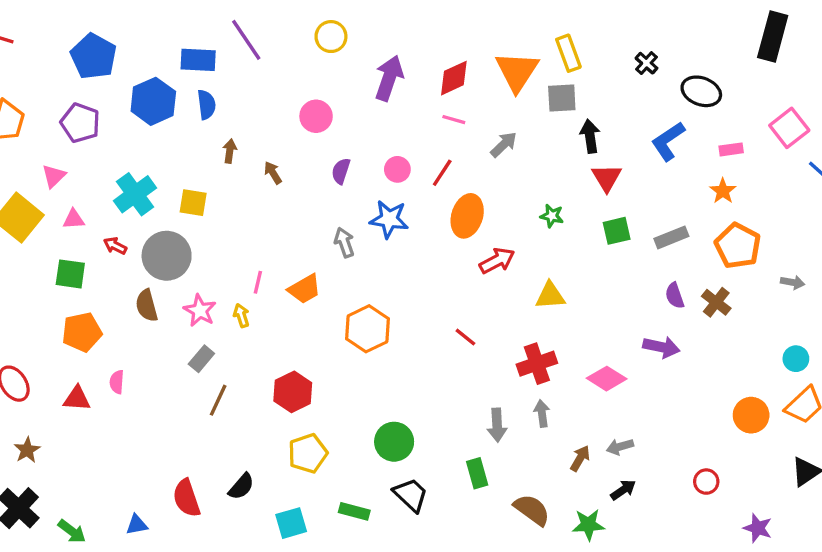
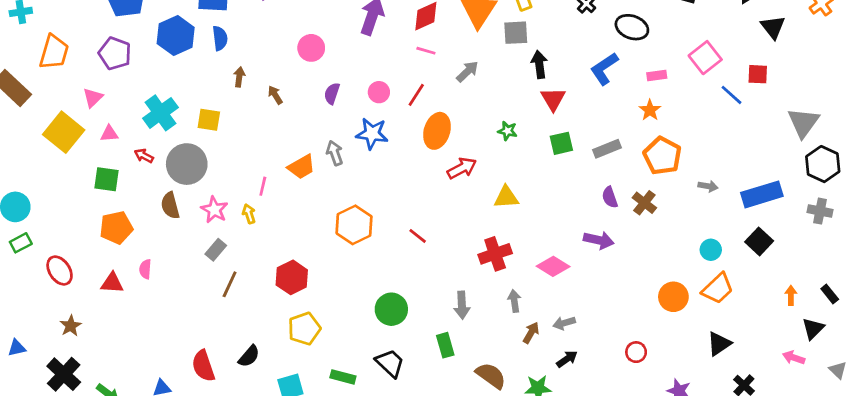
orange trapezoid: (304, 289) -> (301, 167), moved
red line: (465, 337) -> (418, 236), moved
gray arrow: (542, 413) -> (514, 301), moved
green circle: (394, 442) -> (391, 309), moved

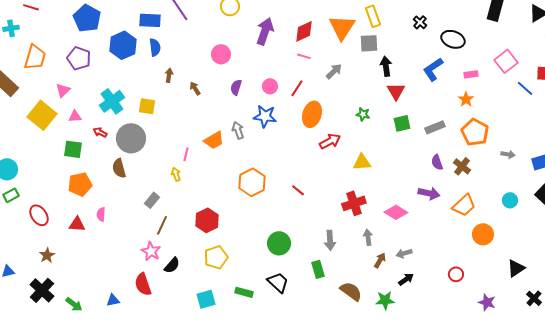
pink star: (214, 210) -> (151, 251), moved
orange trapezoid: (718, 288) -> (464, 205), moved
black semicircle: (249, 356) -> (172, 265), moved

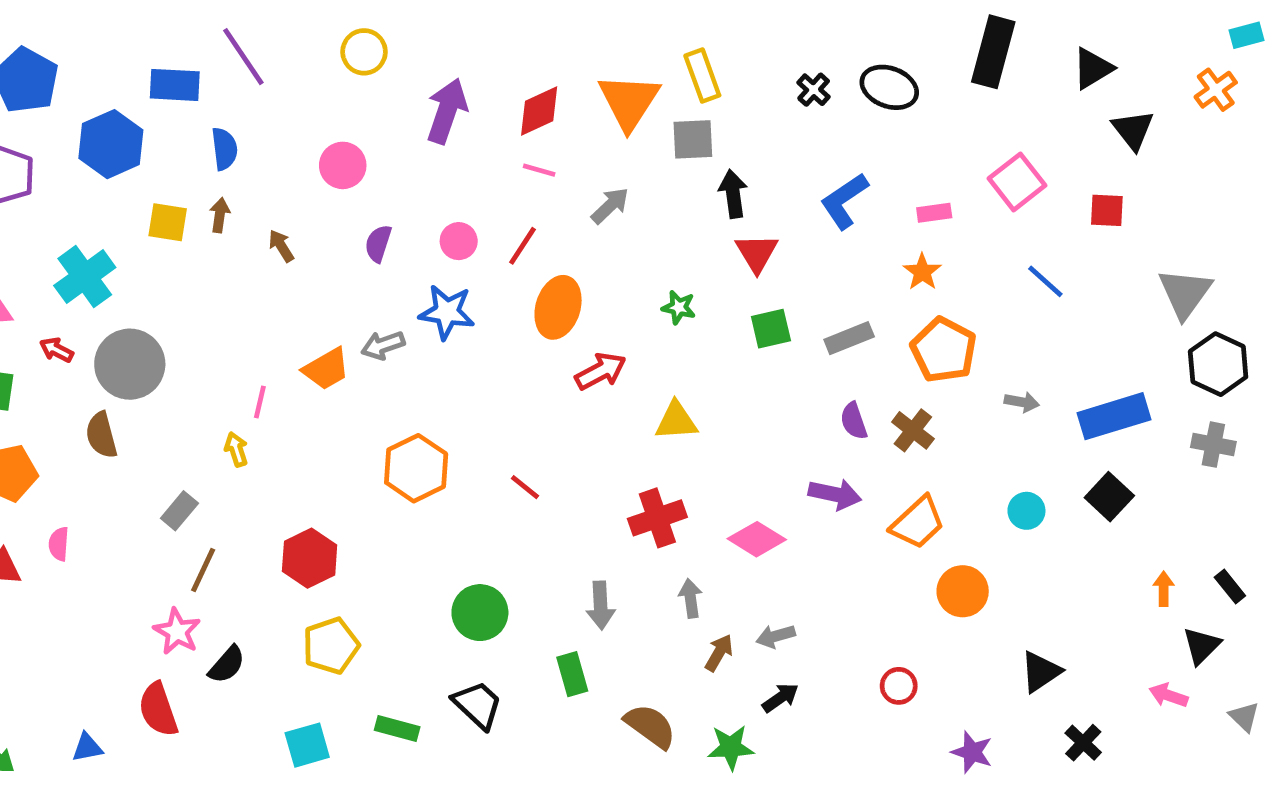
black ellipse: (453, 39) -> (889, 87), moved
blue semicircle: (155, 47) -> (224, 149), moved
blue line: (525, 88) -> (1045, 281), moved
yellow square: (147, 106) -> (168, 222), moved
gray arrow: (238, 130) -> (383, 345), turned -90

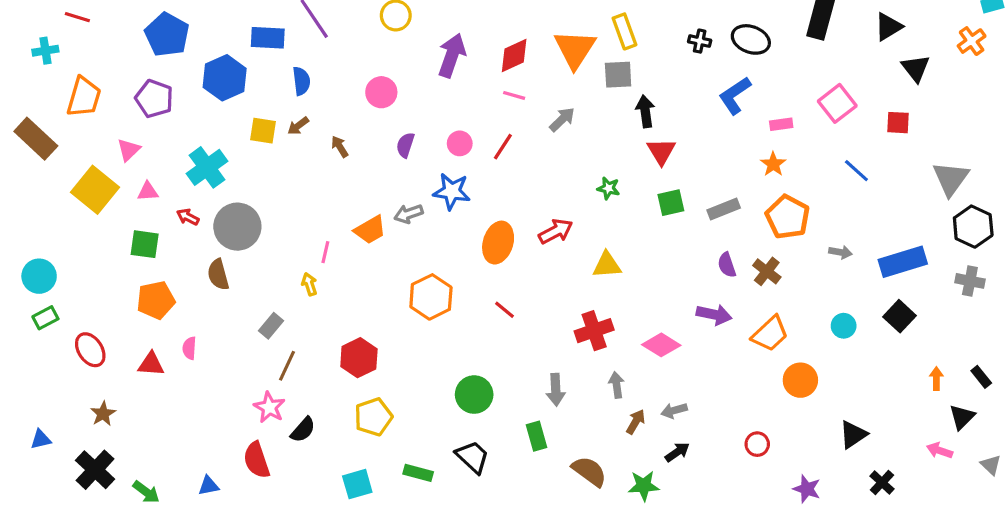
black cross: (814, 90) -> (700, 41), turned -30
blue L-shape: (844, 201) -> (735, 95), moved
brown arrow: (220, 215) -> (298, 126), turned -135
orange ellipse: (558, 307) -> (498, 243), moved

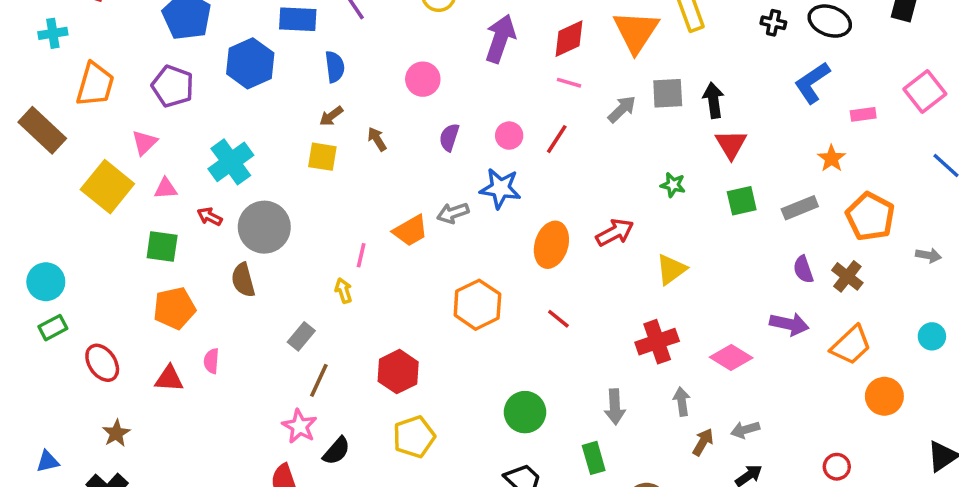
gray square: (618, 75) -> (668, 93), moved
yellow square: (263, 131) -> (322, 157), moved
orange star: (773, 164) -> (832, 158), moved
yellow triangle: (607, 265) -> (671, 269), turned -32

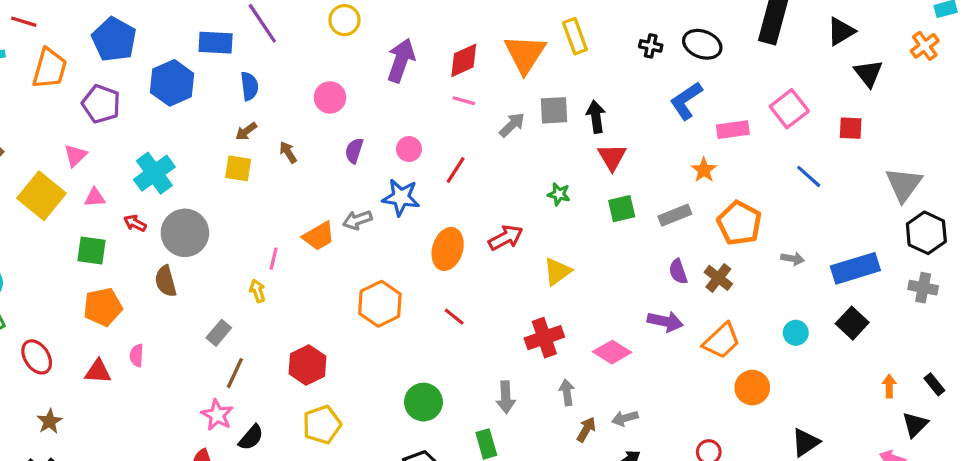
orange trapezoid: (95, 84) -> (50, 68), moved
pink rectangle: (863, 114) -> (733, 130), size x1.4
red line: (557, 139) -> (456, 170), moved

